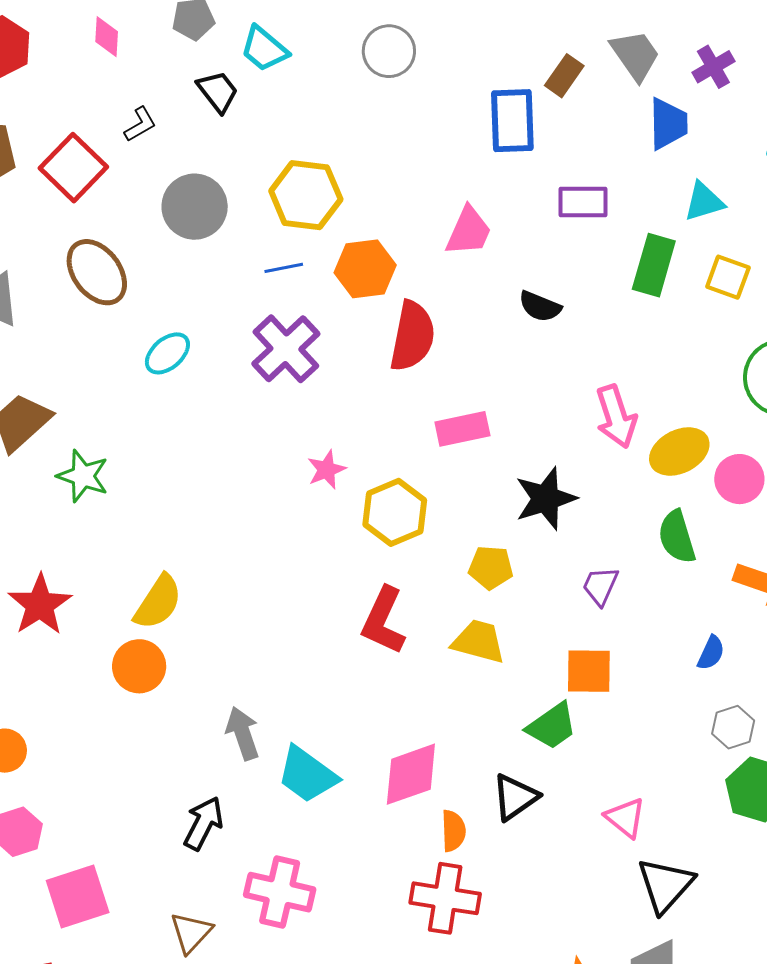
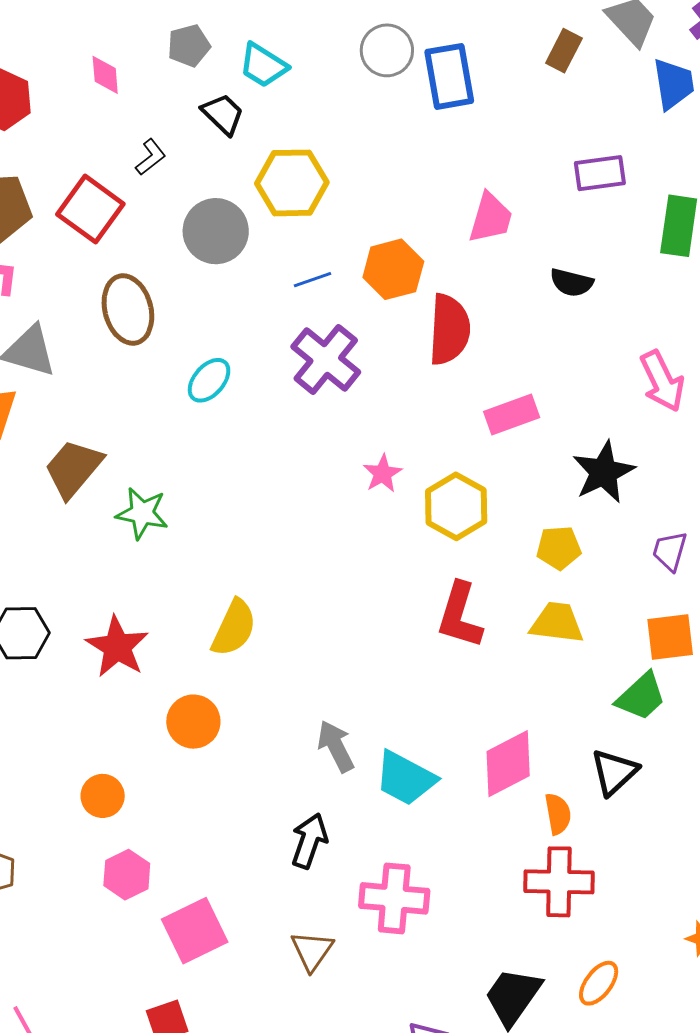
blue rectangle: (512, 121) -> (449, 76), moved
yellow hexagon: (306, 195) -> (292, 183), moved
brown ellipse: (97, 272) -> (128, 310), turned 30
orange circle: (139, 666) -> (193, 722), moved

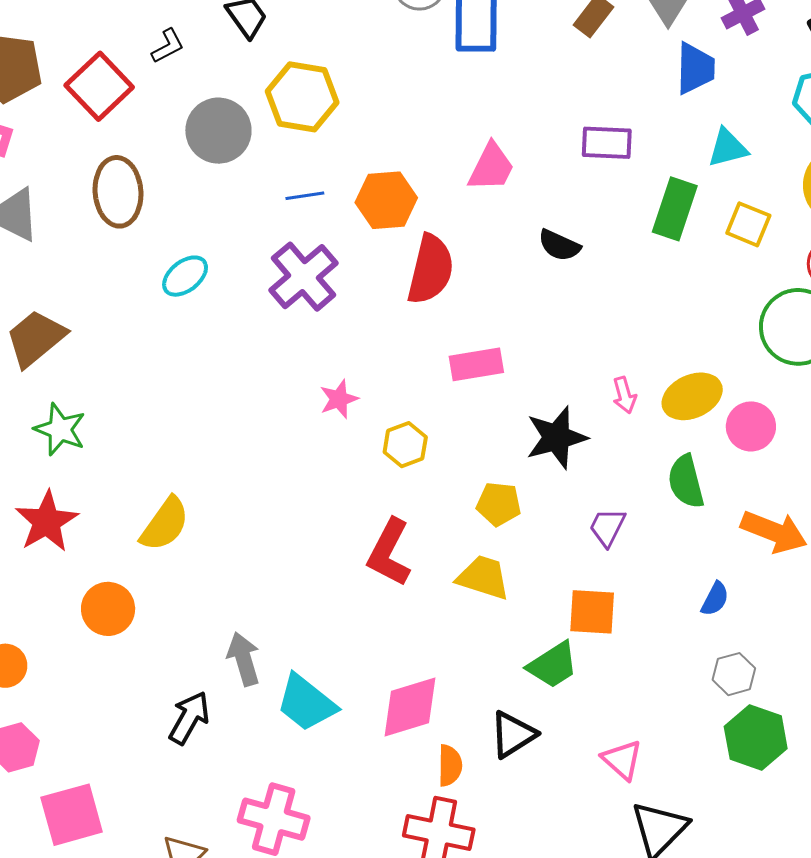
pink arrow: (662, 381) -> (624, 395), moved, size x0.6
yellow hexagon: (456, 506) -> (405, 445), size x0.7
green star: (142, 513) -> (60, 429), moved
black arrow: (309, 841) -> (189, 718), moved

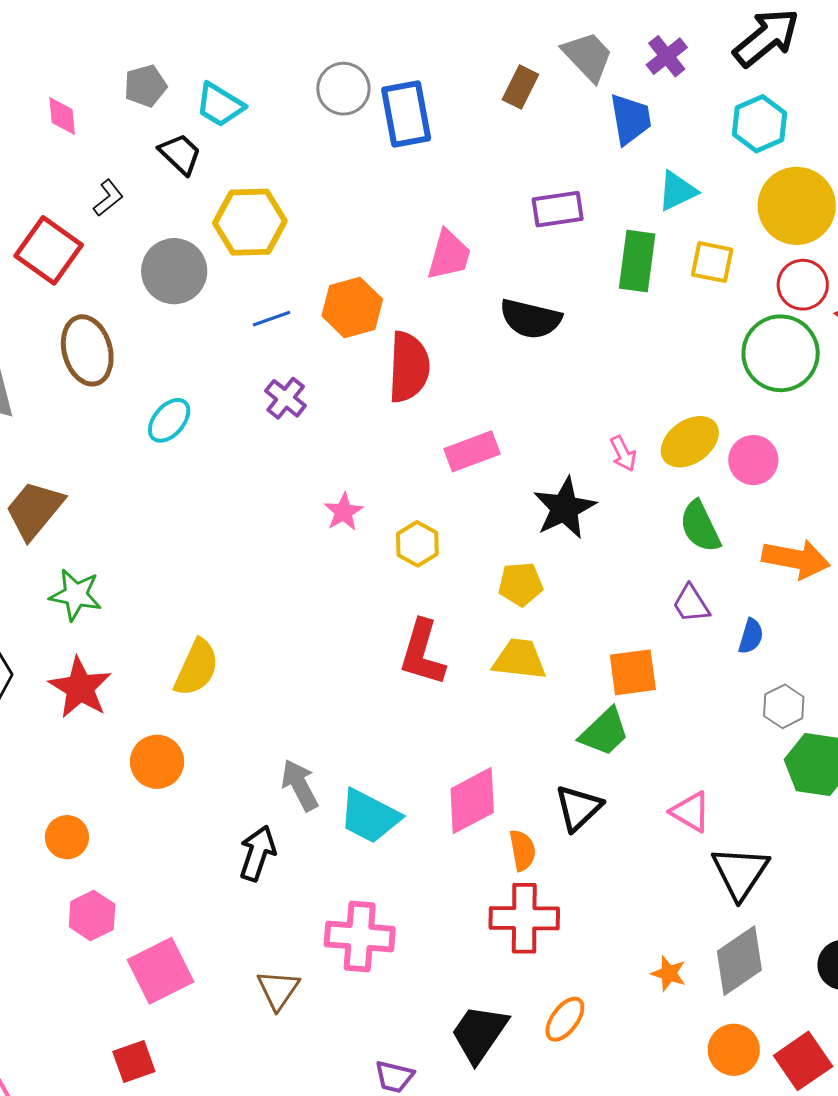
black semicircle: (559, 245) -> (531, 319), size x1.4
purple cross: (304, 277) -> (286, 398), size x0.6
purple trapezoid: (607, 527) -> (691, 604), moved, turned -48

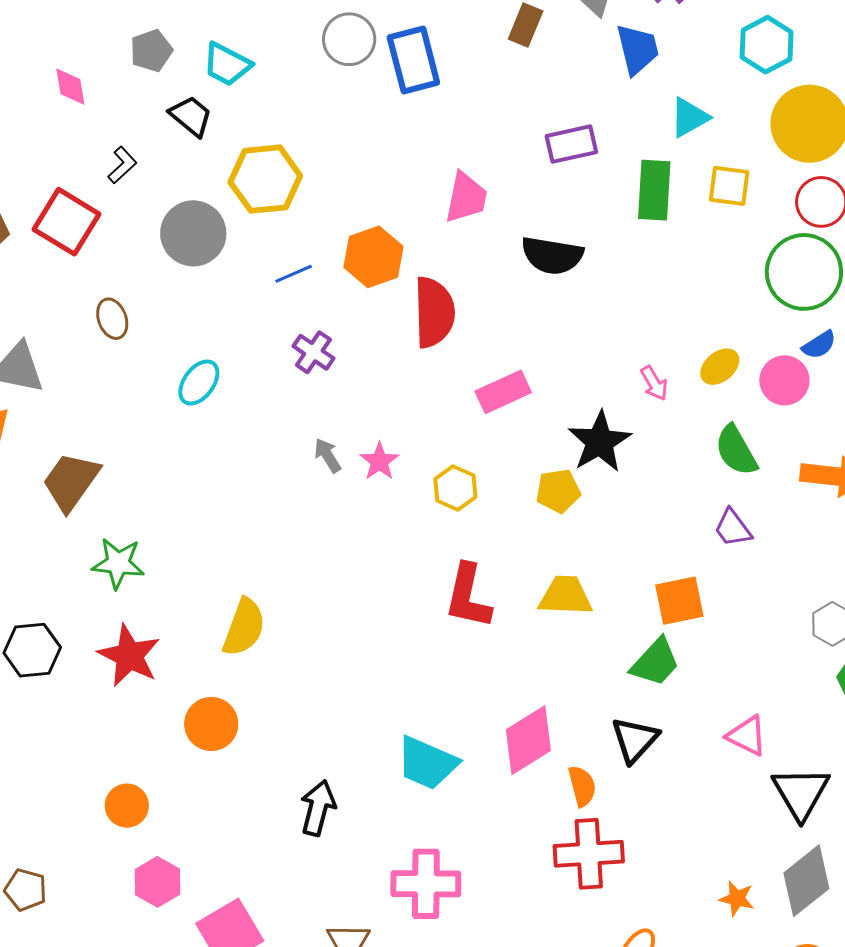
brown ellipse: (87, 350) -> (112, 319), size x0.6
yellow ellipse: (690, 442) -> (720, 367), size x0.7
yellow pentagon: (520, 584) -> (558, 491), moved
blue semicircle: (751, 636) -> (819, 345), moved, turned 45
gray arrow: (300, 785) -> (328, 455), moved, size x0.7

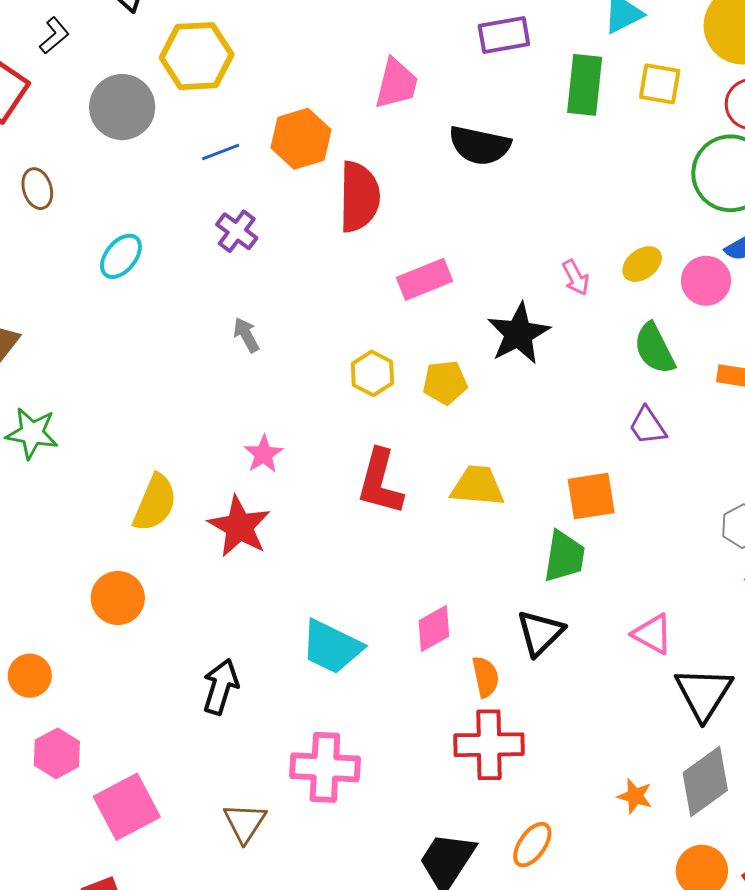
pink star: (379, 461) -> (263, 454), moved
yellow pentagon: (558, 491) -> (445, 383), moved
red star: (129, 656) -> (239, 526), moved
green trapezoid: (655, 662) -> (564, 557), turned -36
pink diamond: (528, 740) -> (434, 628), size x0.7

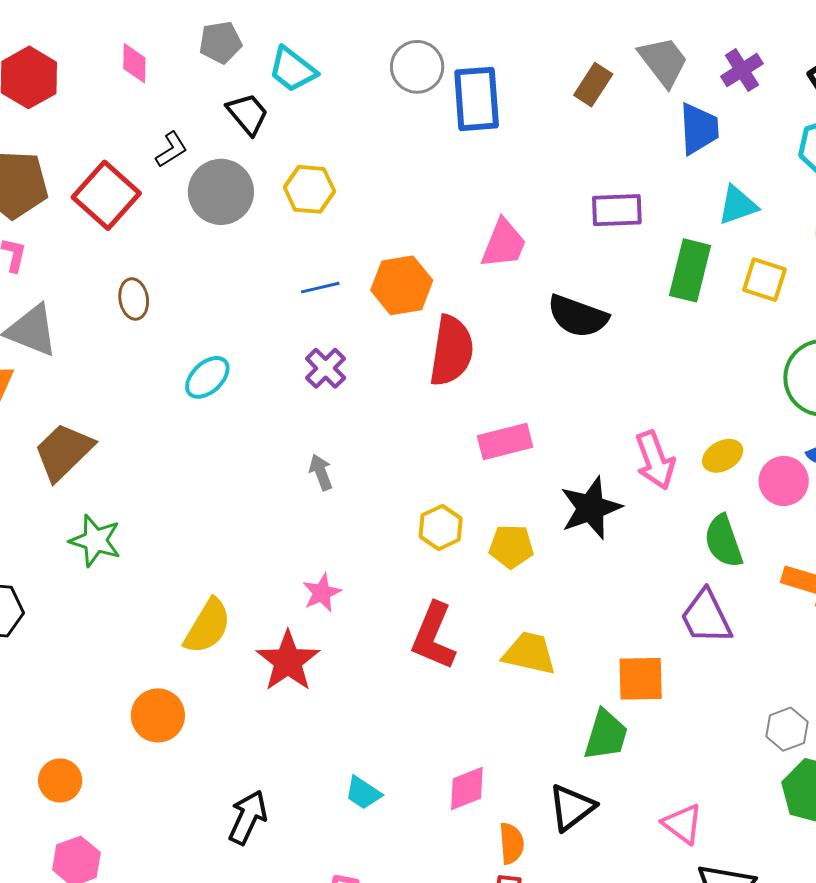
yellow hexagon: (197, 56) -> (309, 189), size x0.7
gray circle: (122, 107) -> (221, 192), moved
pink arrow: (576, 278) -> (655, 460), size x1.6
purple trapezoid: (648, 426) -> (706, 617), size x1.4
cyan trapezoid: (332, 647) -> (363, 793), size x0.6

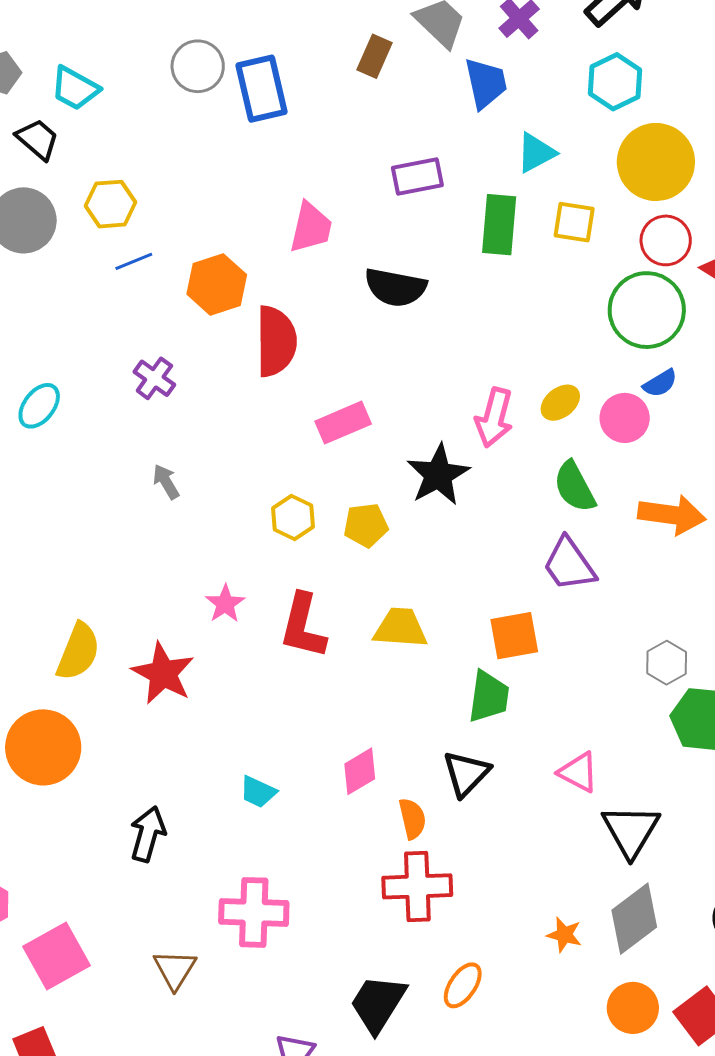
blue line: (320, 288) -> (134, 261), moved
pink arrow: (655, 460) -> (494, 418), turned 44
pink star: (322, 593) -> (225, 604), moved
orange circle: (158, 715) -> (43, 747), size x1.4

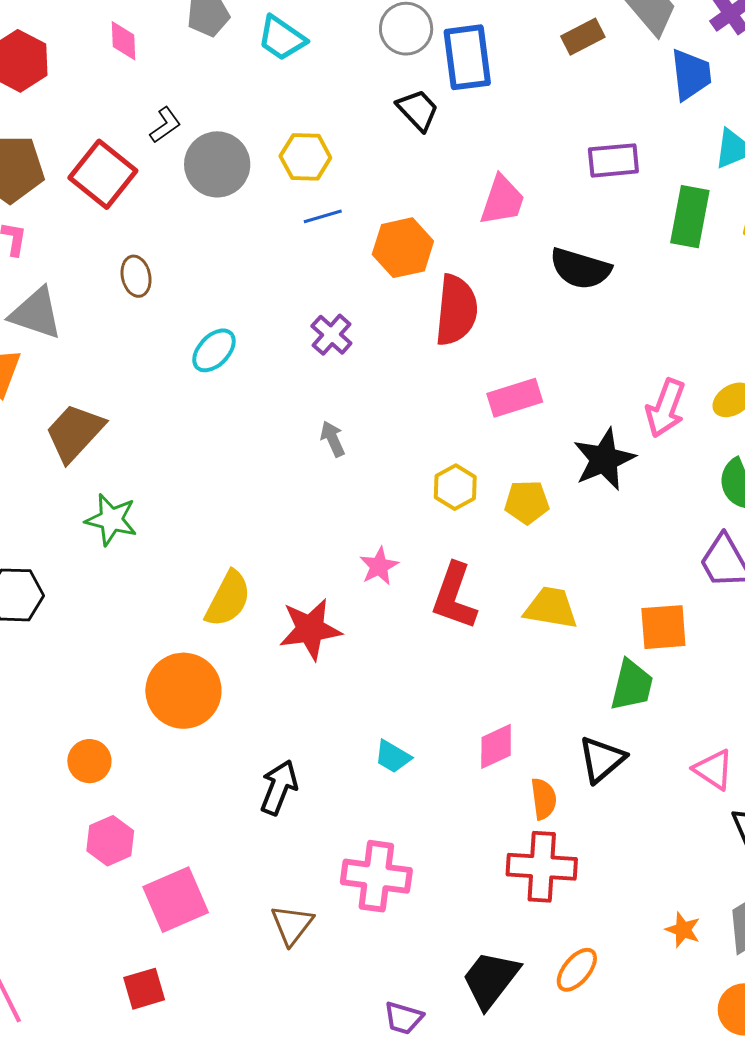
brown rectangle: (374, 56) -> (583, 37), turned 33
black trapezoid: (38, 139) -> (418, 110), moved
red star: (163, 673) -> (310, 629), turned 30

